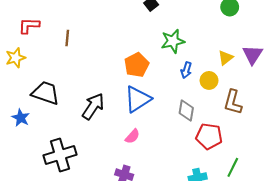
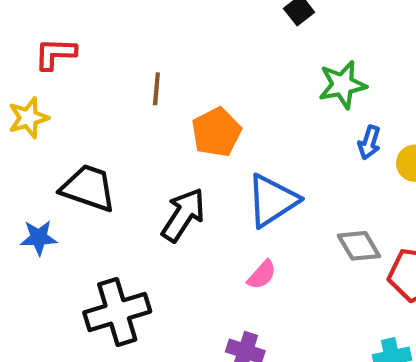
brown line: (67, 38) -> (156, 89), moved
orange pentagon: (137, 65) -> (216, 132), moved
gray diamond: (186, 110) -> (359, 246), moved, turned -40
blue star: (21, 118) -> (39, 238), turned -30

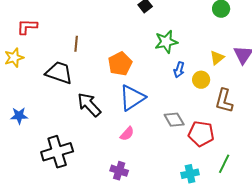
orange pentagon: (216, 132) -> (120, 64), moved
black trapezoid: (88, 188) -> (59, 73), moved
black arrow: (183, 215) -> (89, 105), turned -76

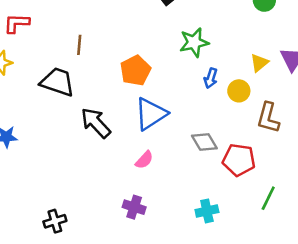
black cross: (57, 152) -> (55, 221), moved, size x0.6
cyan cross: (190, 174) -> (207, 211), moved

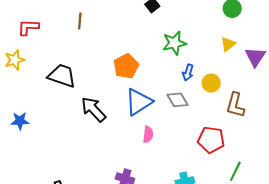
brown line: (79, 45) -> (80, 21), moved
yellow triangle: (259, 63) -> (228, 44), moved
gray diamond: (204, 142) -> (178, 100), moved
pink semicircle: (144, 160) -> (148, 135), moved, turned -35

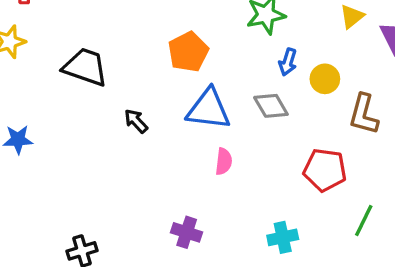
blue triangle: (139, 102) -> (208, 109), turned 40
black arrow: (93, 109) -> (136, 121), size x0.6

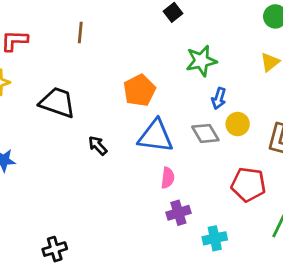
yellow circle: (325, 79) -> (238, 124), moved
purple cross: (187, 232) -> (178, 213), moved, turned -35

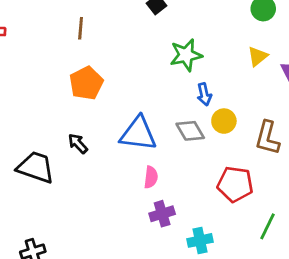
brown line: (80, 33) -> (81, 28), moved
orange pentagon: (139, 90) -> (86, 83), moved
blue arrow: (219, 98) -> (204, 94), turned -30
black trapezoid: (57, 102) -> (36, 167), moved

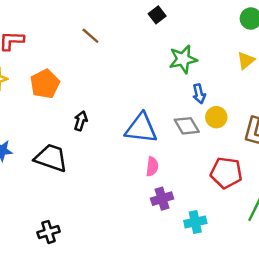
brown line: (81, 28) -> (90, 36), turned -54
orange pentagon: (86, 83) -> (45, 84), moved
black arrow: (78, 143) -> (81, 121), moved, turned 60

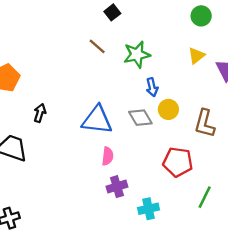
brown line: (90, 36) -> (97, 46), moved

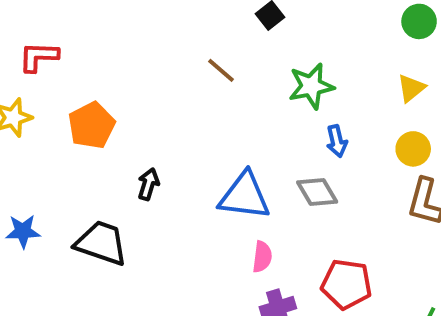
brown line: (97, 46) -> (221, 70), moved
yellow circle: (168, 109) -> (413, 149), moved
red pentagon: (178, 162) -> (346, 284), moved

